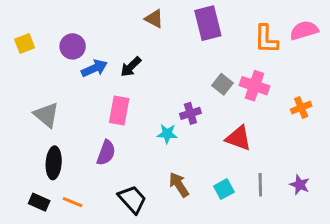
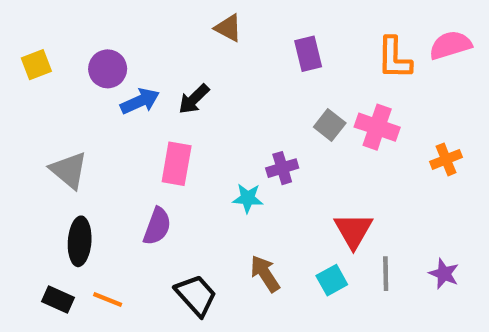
purple rectangle: (208, 23) -> (308, 54), moved, size x0.7
red triangle: (238, 138) -> (353, 231), moved, turned 40

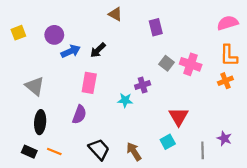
orange L-shape: (394, 58) -> (229, 56), moved
brown arrow: (265, 274) -> (134, 152), moved
gray line: (386, 274) -> (203, 150), moved

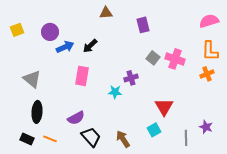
brown triangle: (115, 14) -> (106, 13), turned -32
purple semicircle: (79, 114) -> (76, 118), moved, turned 42

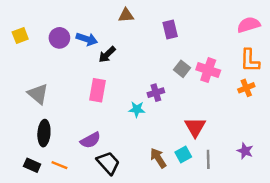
blue arrow: (65, 47) -> (87, 39), moved, turned 42
gray line: (186, 138) -> (208, 159), moved
brown arrow: (123, 139) -> (158, 158), moved

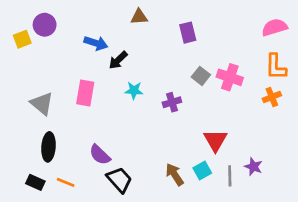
purple circle: (59, 38) -> (45, 25), moved
pink rectangle: (98, 90) -> (85, 93), moved
cyan star: (137, 109) -> (134, 90), moved
purple semicircle: (90, 140) -> (100, 155), turned 72
purple star: (245, 151) -> (253, 167), moved

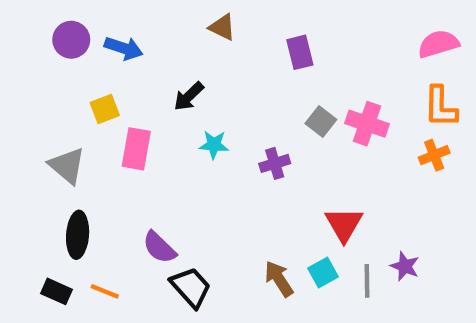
brown triangle: (139, 17) -> (222, 27), turned 30
yellow square: (22, 39) -> (105, 109), moved
blue arrow: (96, 43) -> (124, 48), moved

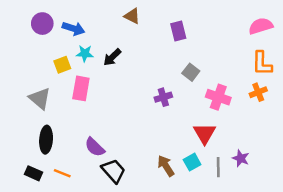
pink cross: (367, 124) -> (218, 97), moved
cyan star: (214, 145) -> (85, 53), moved

